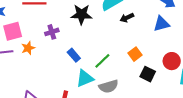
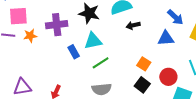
purple cross: (52, 32) -> (57, 25), size x1.5
orange square: (135, 54) -> (144, 64), moved, turned -32
cyan triangle: (85, 78) -> (93, 41), moved

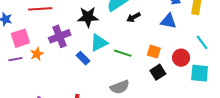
blue triangle: (166, 38) -> (168, 21), turned 30
green line: (101, 63) -> (123, 53), moved, turned 66
black square: (142, 85) -> (158, 72), turned 35

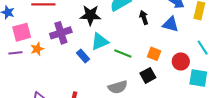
black arrow: (134, 17) -> (144, 18), moved, turned 96
black square: (158, 72) -> (148, 75), moved

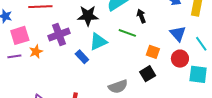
blue triangle: (170, 24) -> (178, 34), moved, turned 36
green line: (123, 54) -> (127, 33), moved

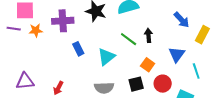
black arrow: (141, 16) -> (149, 35), moved
cyan triangle: (98, 42) -> (106, 57), moved, turned -30
red circle: (180, 59) -> (163, 84), moved

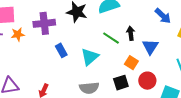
blue triangle: (177, 54) -> (150, 47), moved

